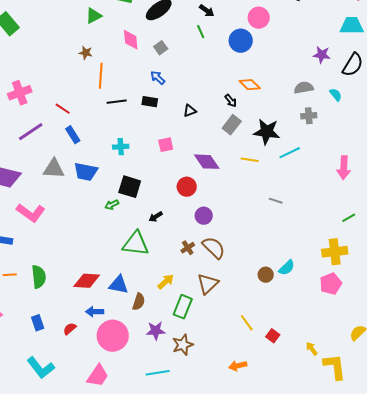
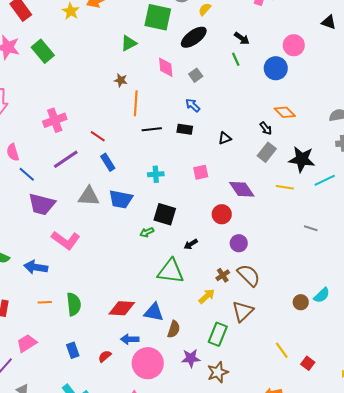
yellow arrow: (166, 282) -> (207, 296), moved

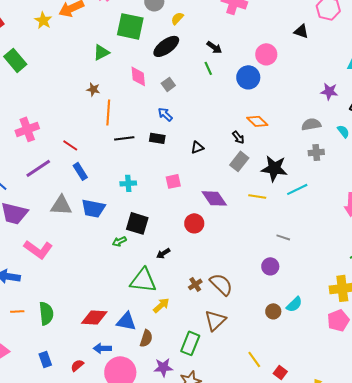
purple circle: (239, 243) -> (270, 266), moved
yellow arrow: (207, 296) -> (161, 305), moved

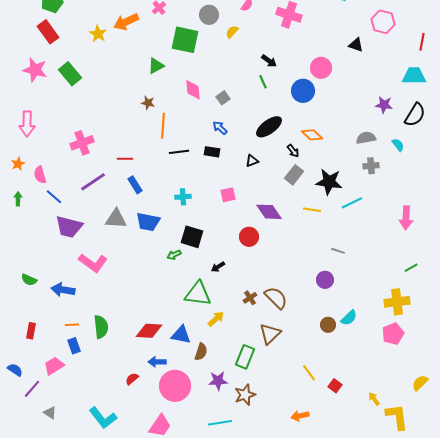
black ellipse: (166, 46) -> (269, 127), moved
red line: (70, 145) -> (125, 159), turned -35
blue rectangle: (45, 359) -> (74, 346), moved

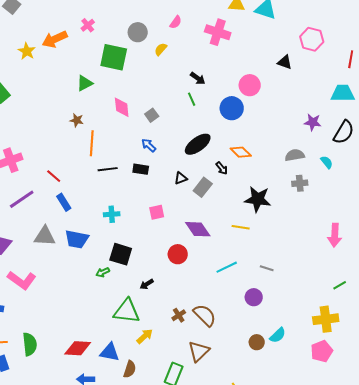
red line: (125, 159) -> (54, 176), turned 42
gray rectangle: (294, 175) -> (203, 187), moved
cyan line: (352, 203) -> (227, 267), moved

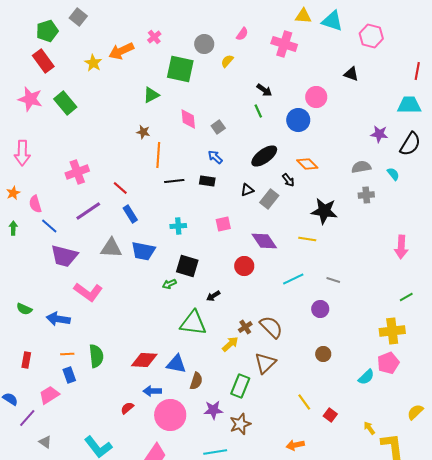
pink hexagon: (312, 39) -> (371, 36), moved
cyan semicircle: (278, 335) -> (366, 377), moved
yellow arrow: (145, 336) -> (230, 344), moved

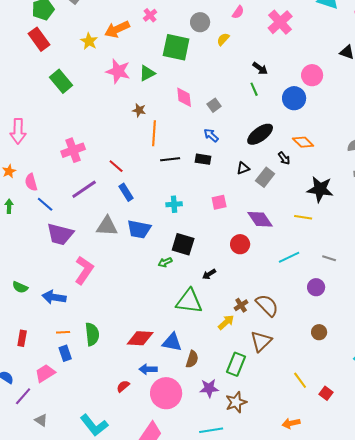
pink cross: (284, 44) -> (280, 22), turned 30
pink star: (30, 99) -> (118, 71), moved
pink L-shape: (88, 292) -> (84, 270), turned -92

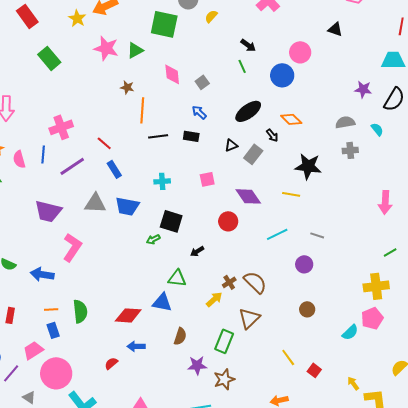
blue line: (45, 204) -> (43, 154), moved, turned 54
green triangle: (189, 301) -> (177, 278), size x0.7
blue triangle: (172, 342) -> (162, 302), moved
pink circle: (166, 393) -> (56, 373), moved

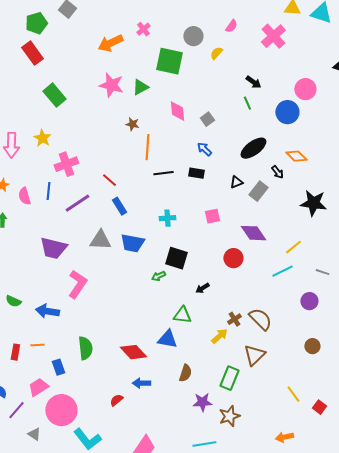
yellow star: (77, 18) -> (42, 138), moved
yellow line: (291, 194) -> (293, 247), moved, turned -48
orange line: (51, 309) -> (37, 345), moved
red diamond: (128, 315) -> (133, 352), turned 44

